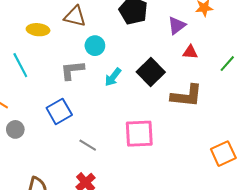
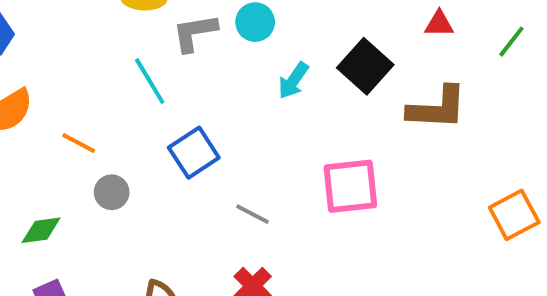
cyan line: (20, 65) -> (150, 81), moved
gray L-shape: (72, 70) -> (195, 33), moved

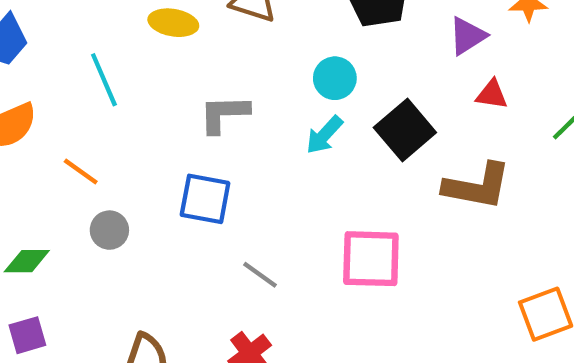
cyan circle: (255, 22) -> (335, 78), moved
gray L-shape: (195, 33) -> (224, 114), moved
cyan line: (150, 81) -> (104, 80), moved
blue square: (194, 153) -> (205, 199), turned 36

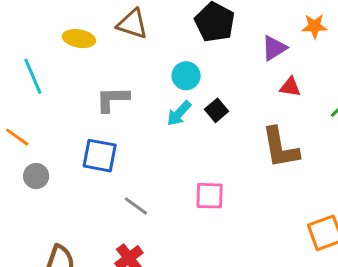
black square: (405, 130) -> (217, 110), moved, size x0.6
brown L-shape: (477, 186) -> (280, 148), turned 69
pink square: (371, 259) -> (210, 196), size x0.7

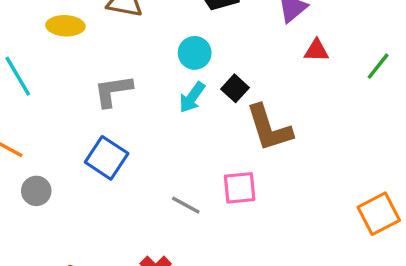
brown L-shape: (280, 148) -> (269, 128), moved
blue square: (100, 156) -> (107, 158), turned 30
gray line: (136, 206) -> (186, 205), moved

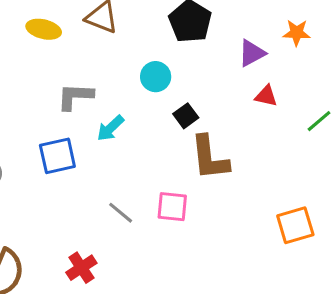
cyan arrow: (192, 97) -> (110, 128), moved
blue square: (107, 158) -> (57, 156), turned 33
orange square: (379, 214) -> (295, 225), moved

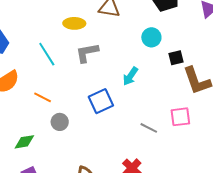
gray L-shape: (75, 96) -> (87, 53), moved
black square: (186, 116) -> (176, 58), turned 35

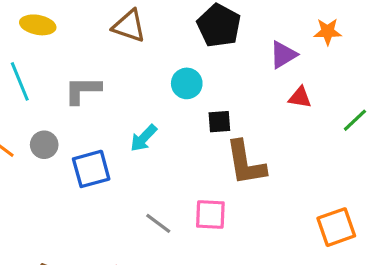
yellow ellipse: (74, 23) -> (38, 25), moved
gray circle: (60, 122) -> (44, 145), moved

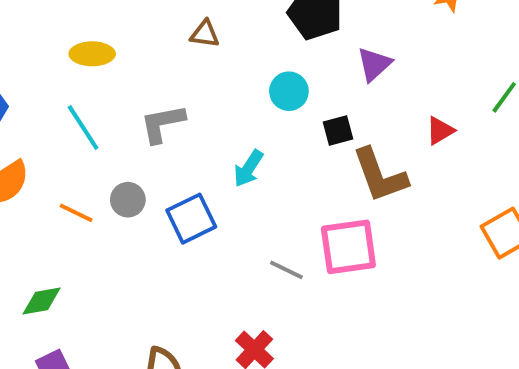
brown triangle: (129, 26) -> (205, 34), size x0.7
purple triangle: (283, 55) -> (374, 64), moved
red triangle: (300, 97) -> (440, 131), moved, turned -30
pink square: (210, 215) -> (348, 247), size x1.4

